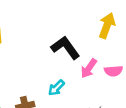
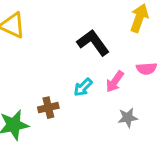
pink arrow: (89, 68) -> (115, 82), moved

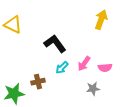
black L-shape: (93, 43) -> (55, 44), moved
pink semicircle: (146, 69) -> (105, 68), moved

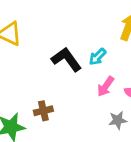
cyan arrow: (62, 68) -> (97, 57), moved

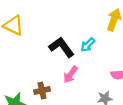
pink arrow: (106, 86) -> (71, 75), moved

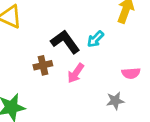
brown cross: (42, 91) -> (43, 65), moved

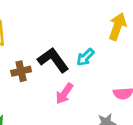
brown cross: (43, 65) -> (21, 71), moved

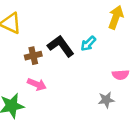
pink arrow: (64, 93) -> (37, 84), moved, turned -102

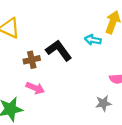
cyan arrow: (88, 44) -> (93, 40), moved, turned 56

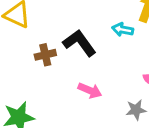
pink arrow: (35, 88) -> (90, 90), moved

